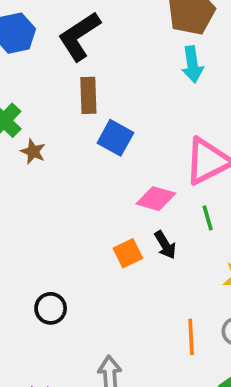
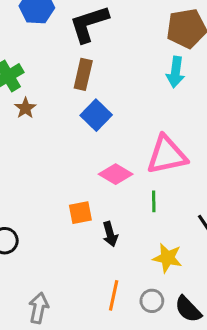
black arrow: (165, 245) -> (110, 234), moved

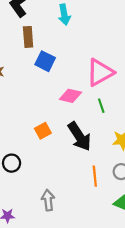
cyan arrow: (176, 72) -> (64, 15), moved
orange square: (80, 213) -> (43, 131), moved
black arrow: (110, 234) -> (79, 136), size x1.8

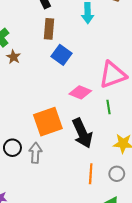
orange square: (43, 131) -> (48, 122), size x1.8
gray arrow: (48, 200) -> (35, 153), moved

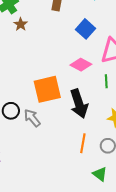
blue square: (61, 55) -> (85, 29), moved
gray arrow: (35, 153) -> (32, 118), turned -48

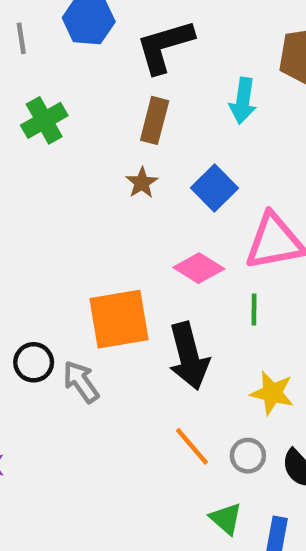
brown star: (21, 24) -> (142, 183), moved
orange line: (83, 143) -> (192, 446), turned -54

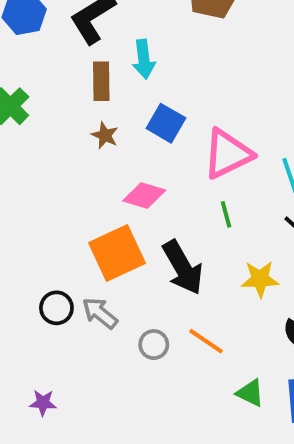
cyan arrow: (243, 101) -> (144, 59), moved
pink diamond: (199, 268) -> (144, 196), moved
gray circle: (248, 456) -> (154, 345), moved

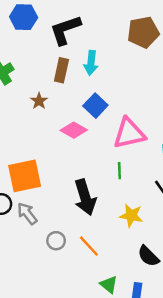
brown star: (105, 135) -> (39, 101), moved
pink diamond: (144, 196) -> (74, 130), moved
orange square: (117, 253) -> (25, 176), moved

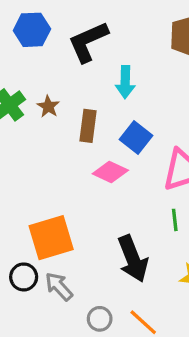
brown rectangle: (61, 70) -> (88, 126), moved
brown star: (39, 101) -> (48, 106), moved

